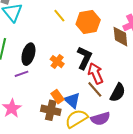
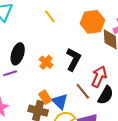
orange hexagon: (88, 22) -> (93, 22), moved
red arrow: (96, 73) -> (99, 77), moved, turned 45

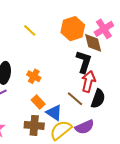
black L-shape: (73, 59) -> (84, 62), moved
orange rectangle: (45, 97) -> (38, 102), moved

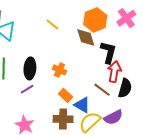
brown diamond: (93, 43) -> (86, 38), moved

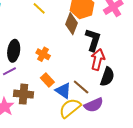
brown diamond: (86, 38) -> (72, 24), turned 35
brown line: (102, 90) -> (81, 87), moved
brown cross: (63, 119) -> (23, 94), moved

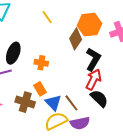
orange cross: (43, 54) -> (41, 63), turned -32
black semicircle: (107, 77) -> (99, 98), turned -78
brown cross: (23, 94) -> (25, 102), moved

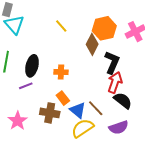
purple semicircle: (80, 123) -> (119, 127), moved

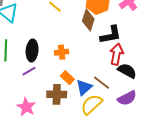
black L-shape: (112, 62) -> (111, 35), turned 65
blue triangle: (78, 110) -> (84, 87), turned 48

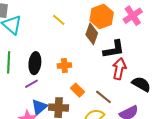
black semicircle: (127, 71) -> (141, 84), moved
orange rectangle: (67, 78) -> (78, 90), moved
blue triangle: (84, 87) -> (39, 107), moved

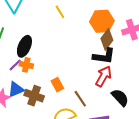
brown diamond: (92, 34) -> (107, 39), moved
orange cross: (64, 66) -> (26, 65), moved
purple line: (31, 84) -> (15, 65), turned -32

